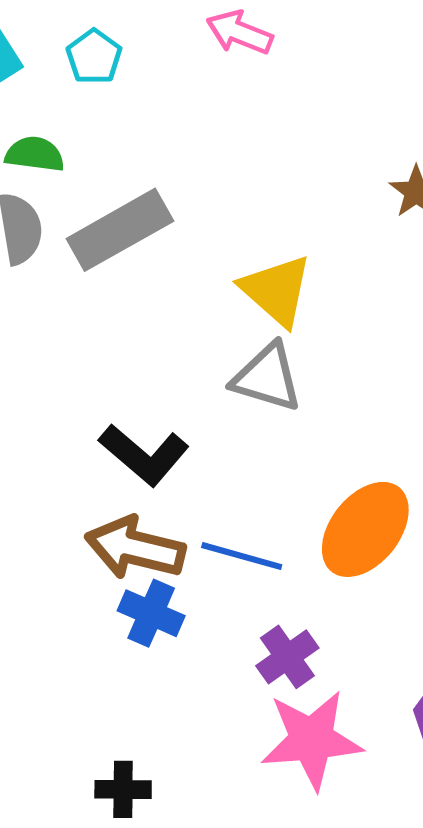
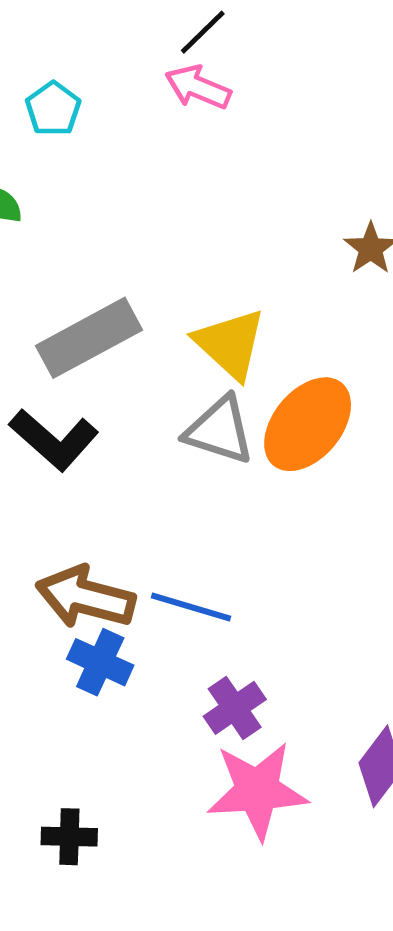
gray rectangle: (120, 230) -> (89, 338), moved
black L-shape: (144, 455) -> (54, 440), moved
orange ellipse: (365, 529) -> (308, 424), moved

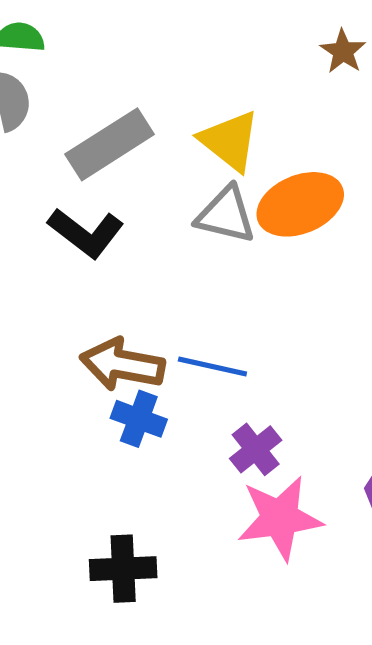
orange ellipse: (308, 424) -> (300, 204), turned 32
black cross: (69, 837) -> (123, 569), size x1.4

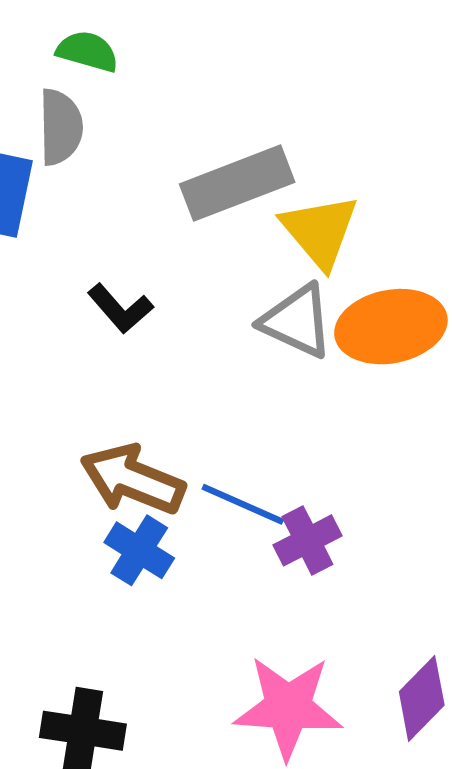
gray rectangle: (110, 144) -> (237, 183), moved
black L-shape: (86, 233) -> (120, 308), size x0.7
purple cross: (256, 449) -> (307, 540), moved

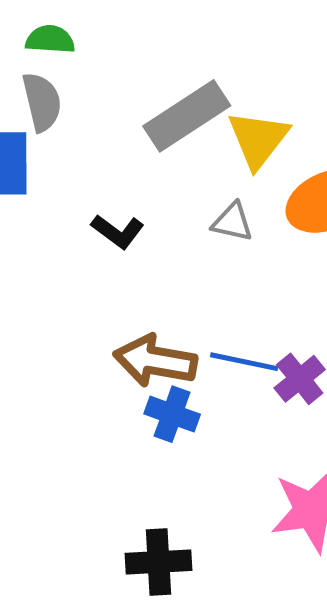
yellow triangle: (320, 231) -> (258, 139), turned 30
gray triangle: (297, 321) -> (232, 222), moved, size x0.7

